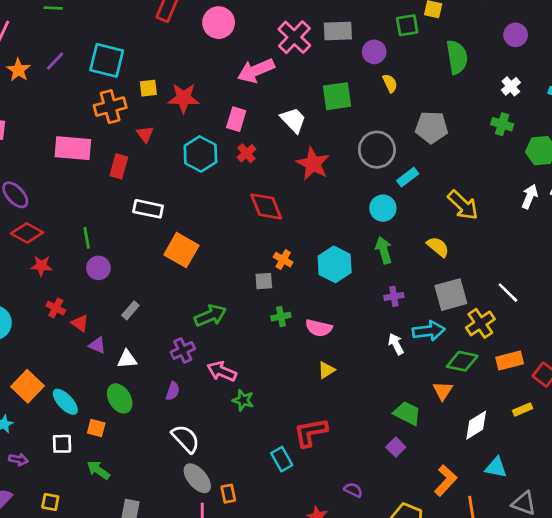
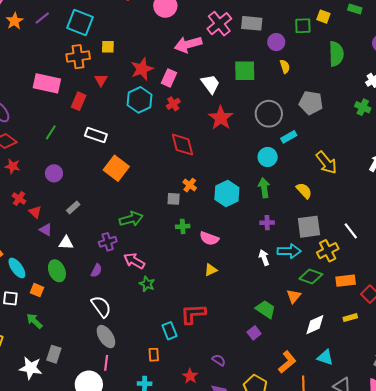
red star: (184, 98) -> (142, 69), moved, turned -30
green line: (87, 238) -> (51, 132), moved, turned 35
orange rectangle: (228, 494) -> (154, 355), moved

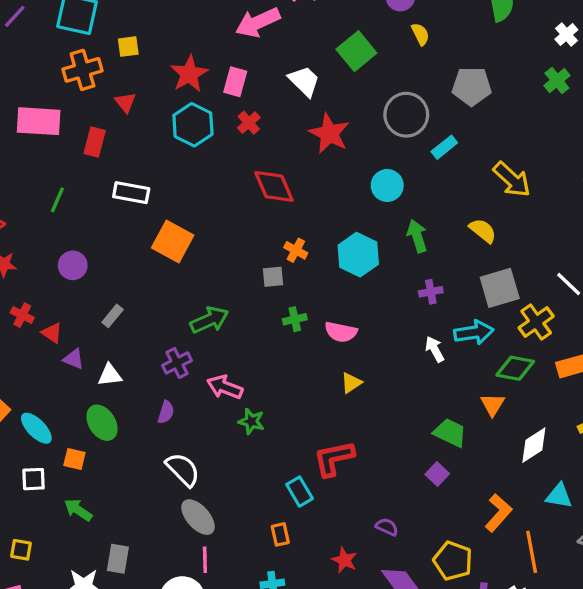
green square: (245, 71) -> (356, 51), turned -30
green cross: (363, 107) -> (557, 81), turned 35
cyan circle: (268, 157) -> (387, 185), moved

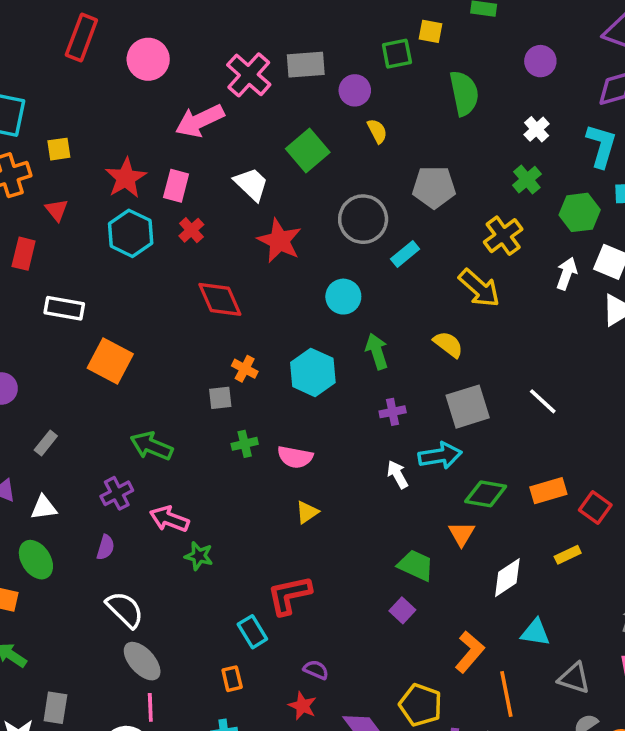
green arrow: (209, 320) -> (152, 446), turned -132
yellow cross: (536, 322) -> (503, 236), moved
purple semicircle: (387, 527) -> (316, 670), moved

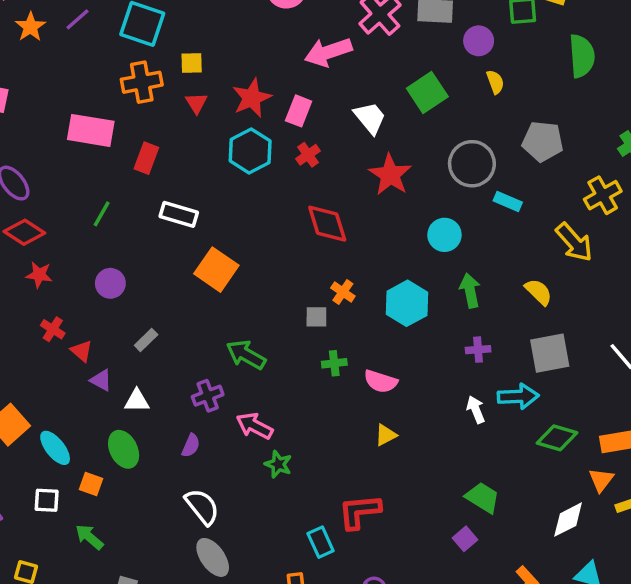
red triangle: (57, 210) -> (196, 103), moved
cyan rectangle: (405, 254) -> (508, 201), turned 56
orange triangle: (462, 534) -> (601, 480), moved

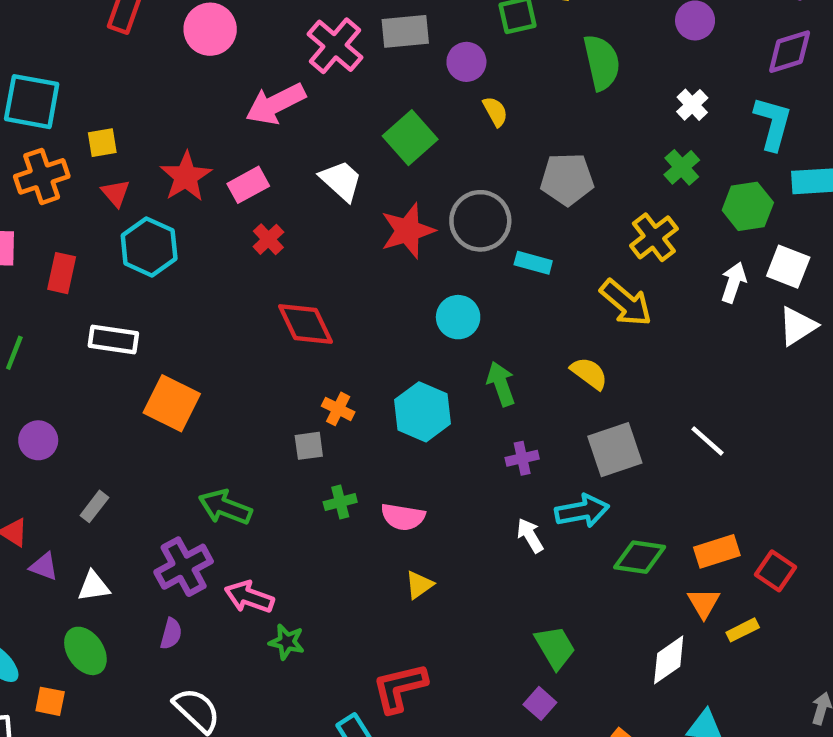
pink rectangle: (299, 111) -> (248, 185), turned 48
cyan hexagon: (250, 151) -> (149, 247), moved
red star: (390, 175) -> (408, 231), moved, turned 30
purple cross: (208, 396) -> (184, 567), size x1.4
green trapezoid: (483, 498) -> (555, 647), turned 36

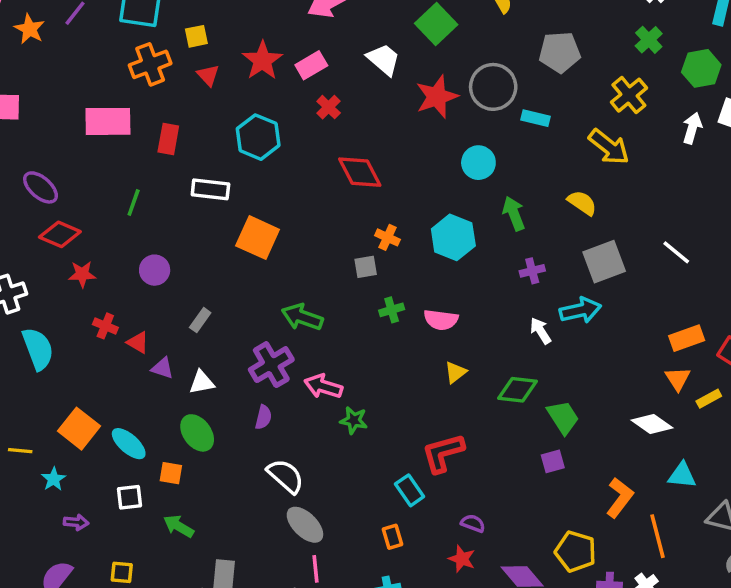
cyan hexagon: (149, 247) -> (258, 137), moved
green diamond: (640, 557) -> (518, 390), moved
white diamond: (669, 660) -> (652, 424), turned 72
purple square: (540, 703) -> (553, 461), turned 35

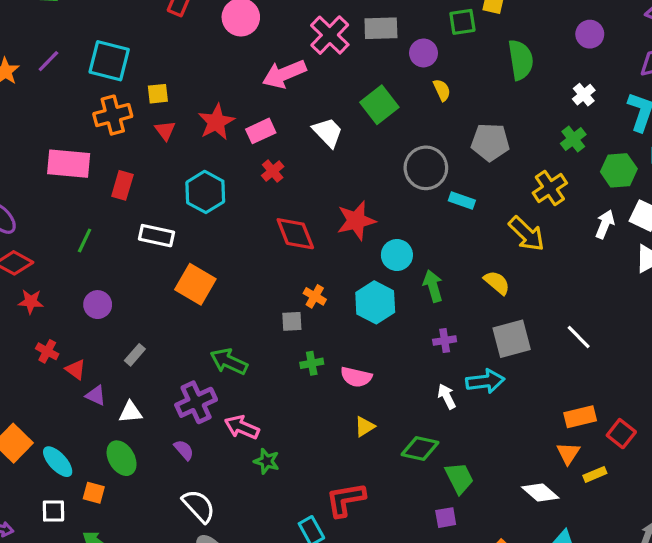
red star: (437, 97) -> (356, 221), moved
cyan circle: (478, 163) -> (397, 255), moved
purple semicircle: (263, 417) -> (184, 450), turned -60

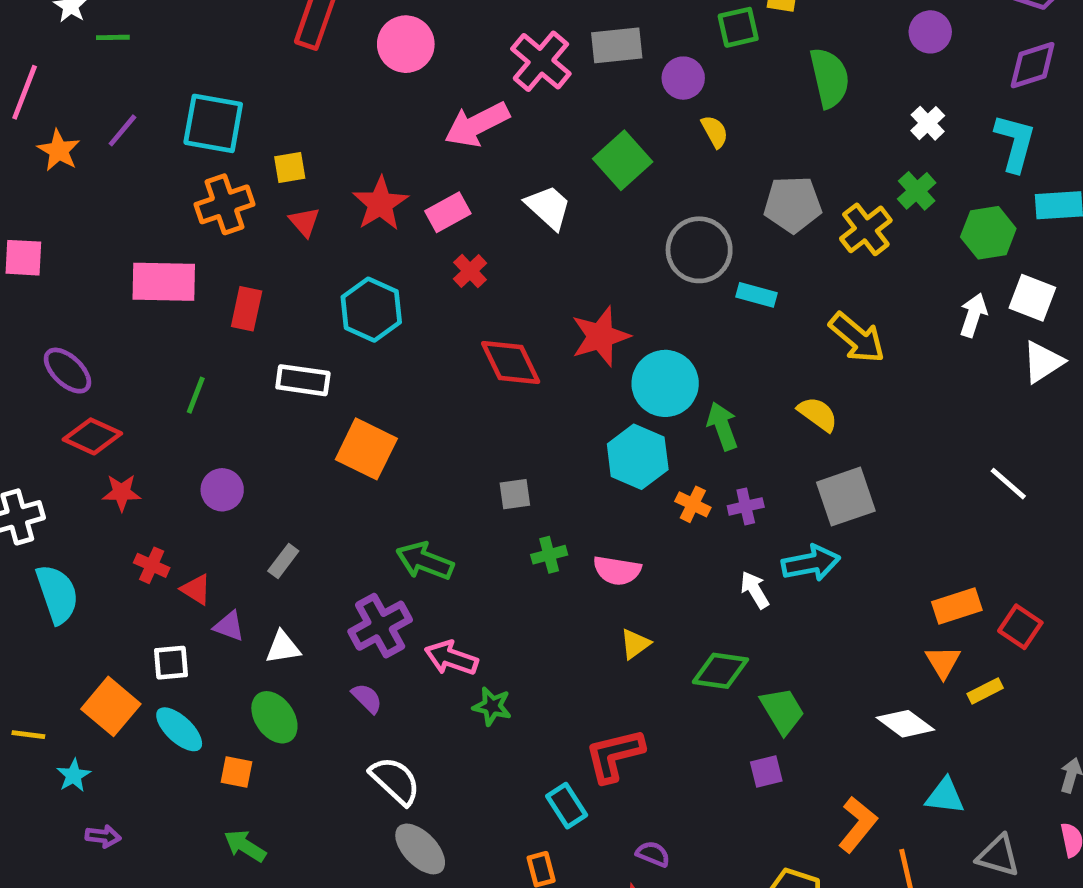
yellow cross: (550, 188) -> (866, 229), moved
cyan circle: (397, 255) -> (665, 383), size x1.4
orange cross: (315, 296) -> (693, 504), moved
white line: (579, 337) -> (1008, 484), moved
white square: (53, 511) -> (171, 663), moved

